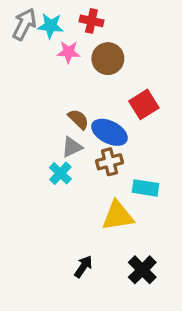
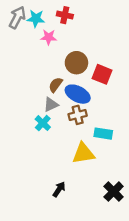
brown circle: (108, 59) -> (76, 63), moved
red square: (144, 104) -> (102, 74), turned -36
brown semicircle: (78, 119) -> (56, 85), turned -98
black cross: (142, 270) -> (114, 192), moved

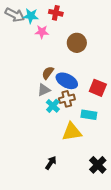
gray arrow: (17, 17) -> (15, 15), turned 90
brown circle: (76, 63) -> (77, 43), moved
red square: (102, 74) -> (98, 88), moved
cyan cross: (43, 123) -> (53, 106), moved

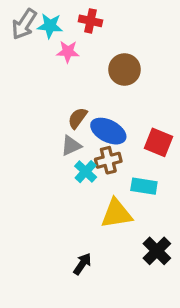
gray arrow: (15, 15) -> (24, 24), turned 96
black cross: (98, 165) -> (157, 251), moved

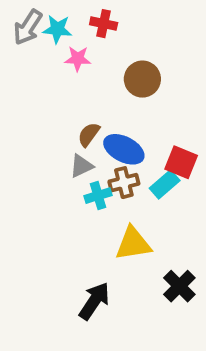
cyan cross: (86, 172) -> (98, 196), turned 30
cyan rectangle: (144, 186) -> (165, 184), moved, turned -50
black arrow: (82, 264) -> (94, 301), size x1.5

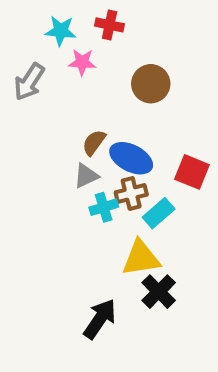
gray arrow: (28, 27) -> (29, 82), moved
cyan rectangle: (165, 184) -> (159, 213), moved
black cross: (179, 286) -> (159, 292), moved

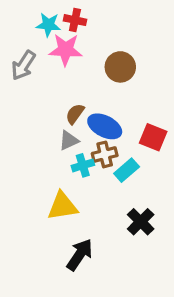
red cross: (110, 25) -> (75, 20), moved
pink star: (82, 62) -> (66, 50), size x1.5
yellow triangle: (141, 258) -> (62, 206), moved
black cross: (159, 292) -> (141, 222), moved

